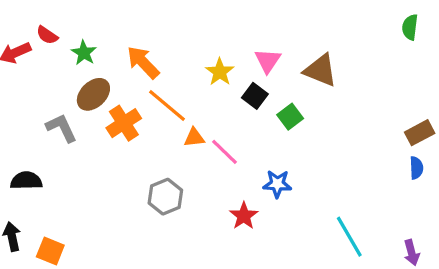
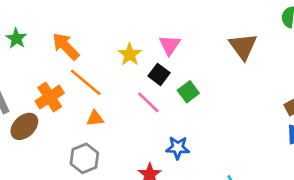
brown triangle: (320, 70) -> (243, 46), moved, turned 32
brown ellipse: (93, 94) -> (24, 126), moved
orange triangle: (194, 137) -> (95, 118), moved
pink line: (225, 152) -> (148, 102), moved

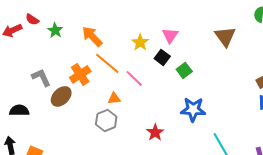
pink line: (148, 102) -> (134, 78), moved
orange triangle: (95, 118) -> (114, 98), moved
blue star: (178, 148) -> (193, 109), moved, size x1.4

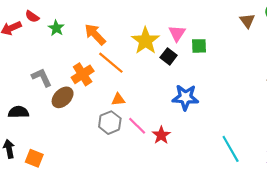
brown triangle: (225, 36) -> (247, 21), moved, size x0.7
yellow star: (140, 42) -> (146, 41), size x1.5
green square: (184, 70) -> (199, 46), moved, turned 35
pink line: (134, 78) -> (137, 126), moved
blue star: (193, 109) -> (185, 97), moved

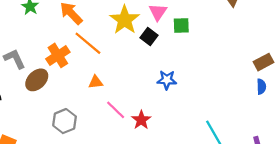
blue star: (185, 97) -> (167, 80), size x0.7
gray hexagon: (110, 123) -> (65, 121), moved

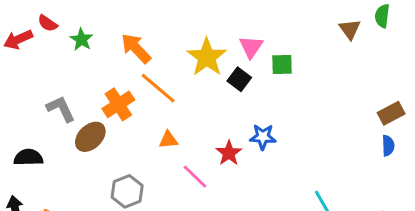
red star: (141, 120) -> (229, 153), moved

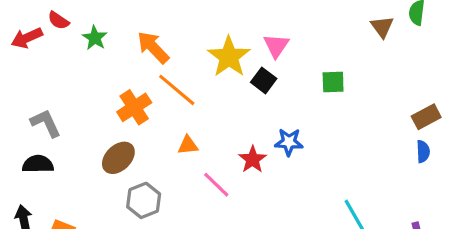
green square: (282, 65) -> (333, 82), moved
gray L-shape: (61, 109) -> (46, 123), moved
brown ellipse: (90, 137) -> (118, 158), moved

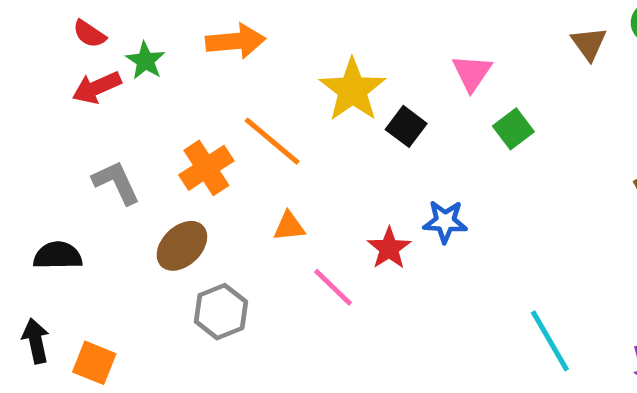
red arrow: (27, 38) -> (97, 87), moved
pink triangle: (276, 46) -> (472, 73), moved
orange arrow: (153, 47) -> (236, 41), moved, turned 129
green square: (333, 82) -> (513, 129), turned -35
gray L-shape: (46, 123) -> (116, 182), moved

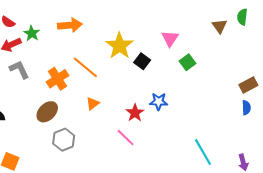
gray L-shape: (116, 182) -> (19, 69), moved
orange triangle: (289, 226) -> (93, 104), turned -32
pink line: (333, 287) -> (126, 138), moved

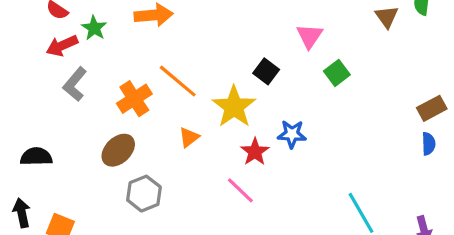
yellow star: (119, 46) -> (234, 107), moved
gray L-shape: (19, 69) -> (75, 84), turned -115

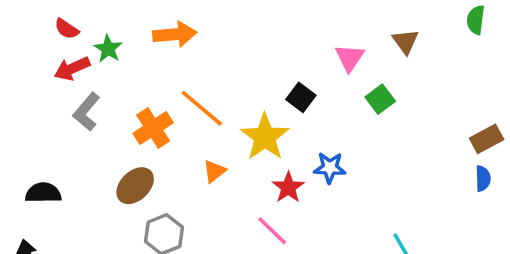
brown triangle: (387, 17) -> (405, 41), moved

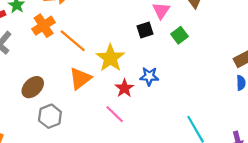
black square: (301, 97) -> (145, 30), moved, turned 35
orange cross: (153, 128) -> (44, 26), moved
orange triangle: (214, 171) -> (80, 78), size x1.6

